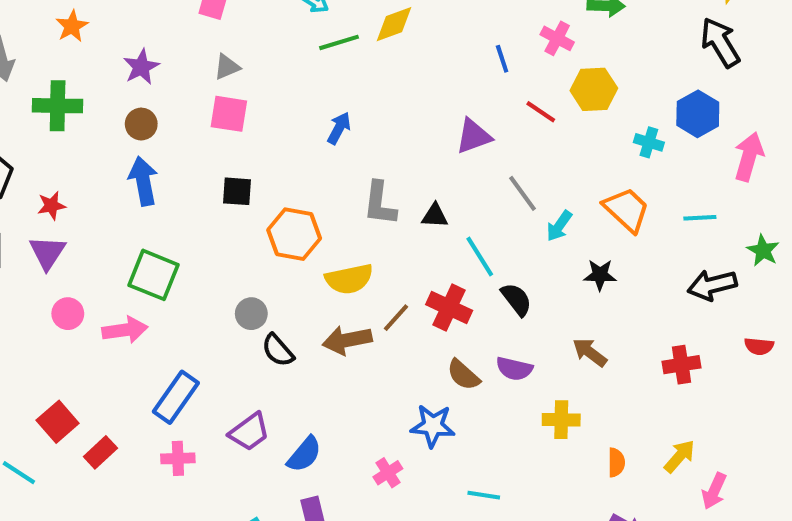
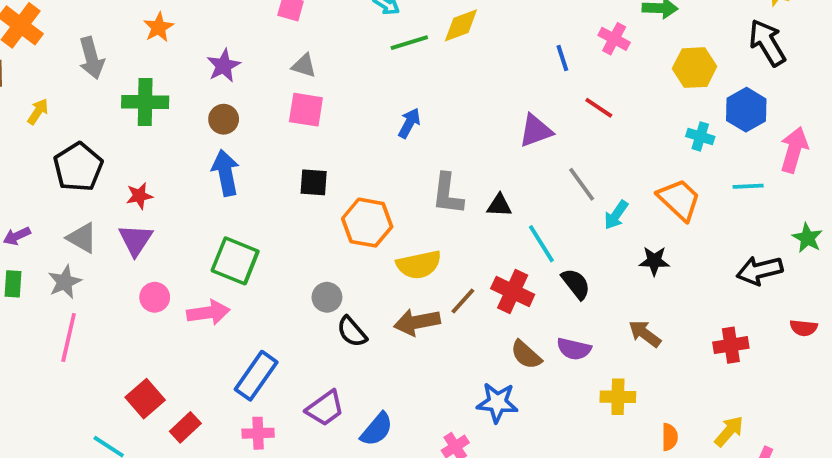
gray triangle: (227, 67) -> (304, 66), turned 40
yellow hexagon: (594, 89) -> (695, 68), moved
cyan line: (700, 218) -> (748, 186), moved

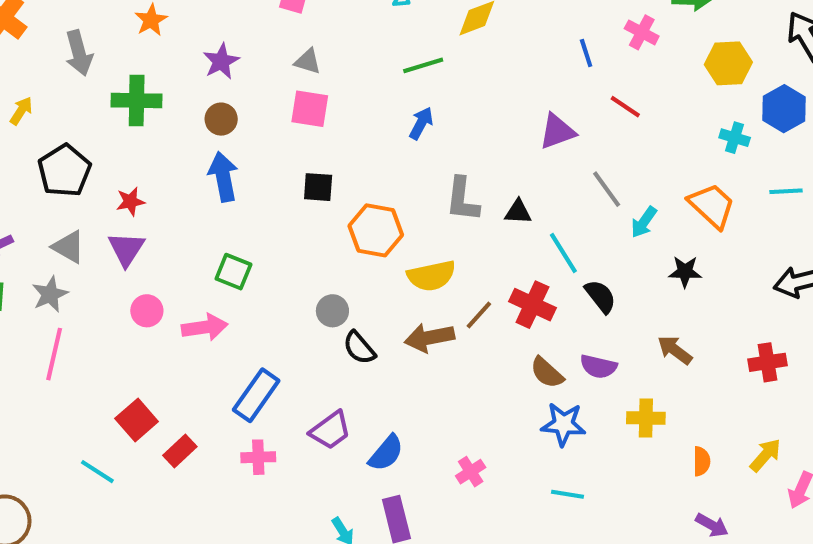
green line: (409, 43) -> (423, 65), moved
green square: (235, 261) -> (233, 272), size x0.7
blue star: (497, 403) -> (563, 424), moved

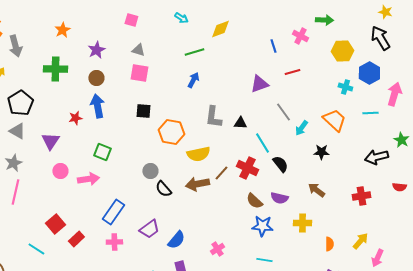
gray arrow: (79, 53) -> (15, 46), moved
red line: (625, 107) -> (292, 72), turned -49
red star: (130, 202) -> (75, 118), moved
gray triangle: (69, 247) -> (17, 131), moved

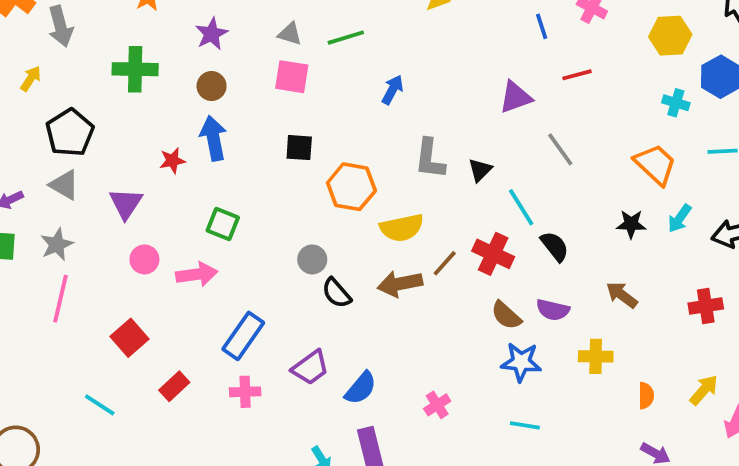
green line: (194, 52) -> (346, 38), moved
black triangle: (240, 123) -> (480, 170), turned -48
cyan arrow: (301, 128) -> (680, 218), moved
red square: (55, 224) -> (130, 338), moved

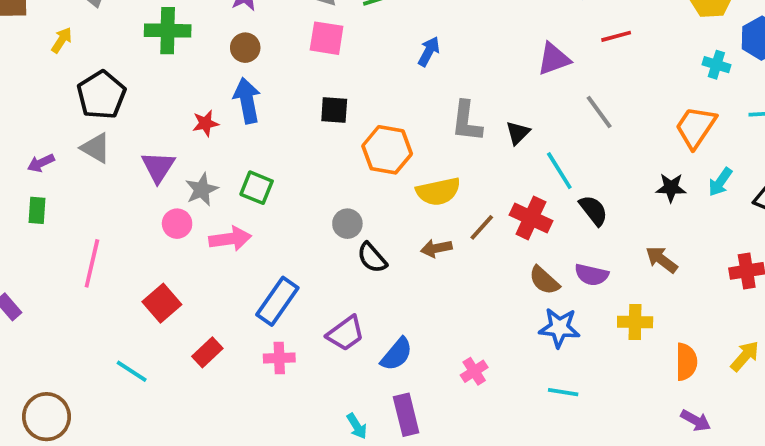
orange trapezoid: (655, 164) -> (696, 127), turned -99
gray star: (57, 245) -> (202, 190), moved
brown arrow: (400, 284) -> (436, 248), size x0.7
orange semicircle: (646, 396) -> (686, 362), size x1.4

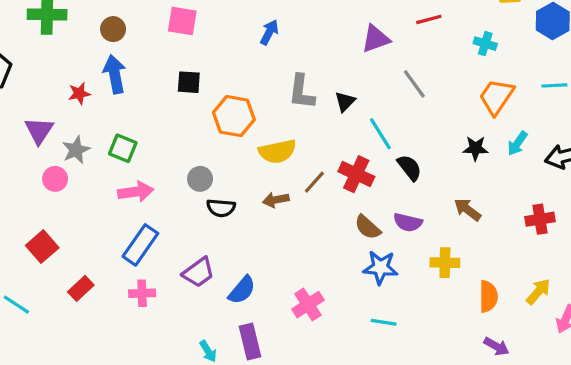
cyan cross: (716, 65) -> (485, 44), moved
pink arrow: (230, 239) -> (136, 192), moved
black semicircle: (372, 258) -> (221, 208), turned -44
pink cross: (474, 371) -> (308, 305), size x1.4

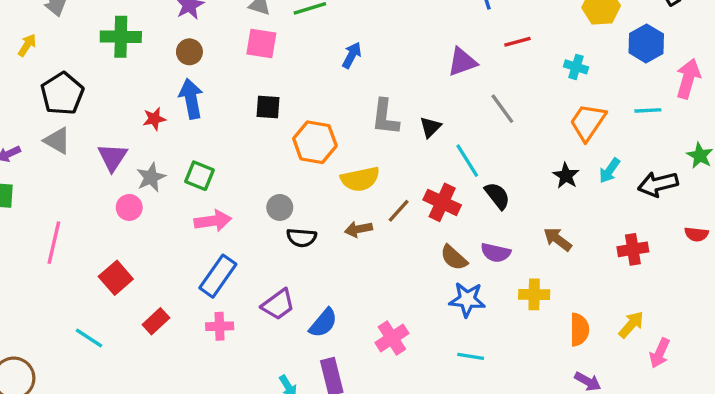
black star: (475, 148) -> (566, 176), turned 30

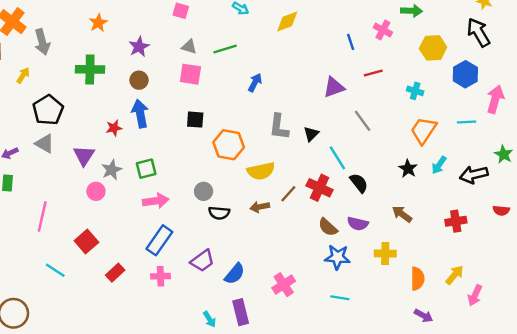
green square: (199, 176) -> (146, 169), turned -36
cyan line: (89, 338) -> (55, 270), moved

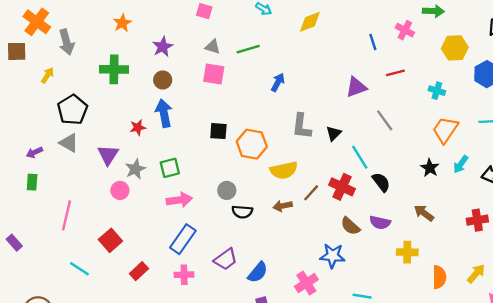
black square: (195, 120) -> (218, 131), moved
blue star: (337, 257) -> (332, 256), moved

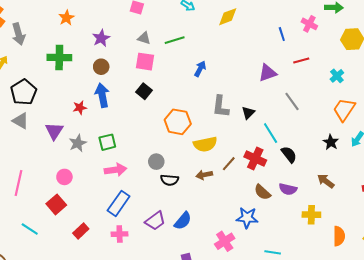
cyan cross: (437, 91) -> (337, 76), turned 32
black square: (218, 131) -> (144, 91), moved, turned 35
pink circle: (120, 190) -> (64, 177), moved
blue semicircle: (258, 272) -> (183, 221), moved

